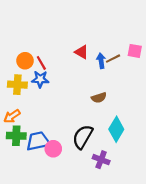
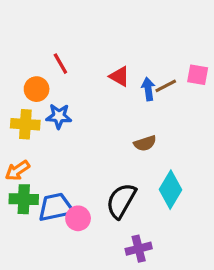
red line: (41, 63) -> (60, 64), moved
purple cross: (101, 160) -> (139, 249), moved, turned -35

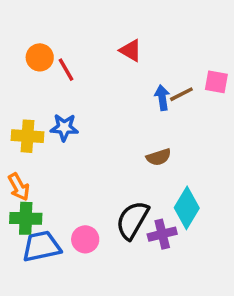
red triangle: (119, 76) -> (131, 50), moved
orange circle: (37, 89) -> (40, 57), moved
orange arrow: (17, 170) -> (19, 187), turned -85
blue trapezoid: (56, 207) -> (41, 246), moved
purple cross: (139, 249) -> (162, 234), moved

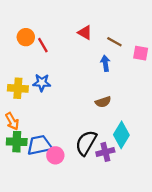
brown line: (181, 94) -> (114, 42), moved, turned 56
blue trapezoid: (41, 246) -> (39, 145), moved

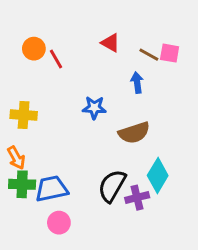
pink square: (141, 53) -> (170, 53), moved
blue star: (42, 83) -> (94, 108), moved
brown semicircle: (103, 102) -> (134, 133), size x1.5
pink circle: (55, 155) -> (59, 223), moved

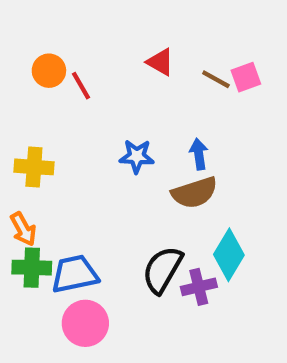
pink square: (170, 53) -> (246, 77), turned -30
blue arrow: (137, 83) -> (199, 154), moved
pink circle: (59, 223) -> (85, 323), size x1.4

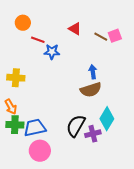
orange circle: (49, 71) -> (23, 23), moved
red line: (81, 86) -> (38, 40), turned -40
blue star: (137, 156) -> (52, 52), moved

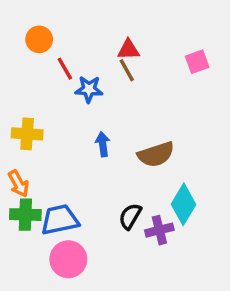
red triangle: (75, 29) -> (128, 50), turned -32
brown line: (101, 37) -> (127, 70), moved, turned 32
red line: (38, 40) -> (65, 69), turned 40
blue arrow: (93, 72) -> (103, 144), moved
black semicircle: (76, 126) -> (130, 216), size x0.7

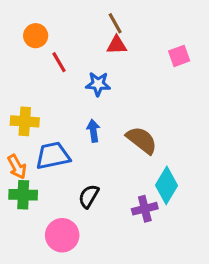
brown line: (127, 70) -> (115, 23), moved
blue star: (89, 89) -> (98, 84), moved
brown semicircle: (156, 154) -> (142, 140), turned -124
black semicircle: (130, 216) -> (89, 196), moved
blue trapezoid: (60, 220) -> (53, 156), moved

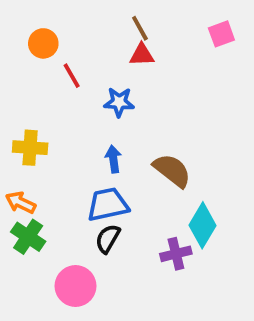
pink square: (179, 56) -> (221, 34), moved
blue trapezoid: (53, 156) -> (108, 205), moved
orange arrow: (17, 167) -> (21, 203), turned 145
green cross: (23, 195) -> (28, 237), turned 32

